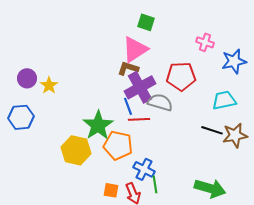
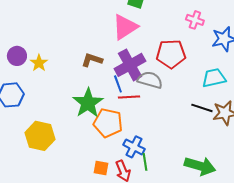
brown L-shape: (128, 68) -> (92, 60), moved
yellow hexagon: (76, 150) -> (40, 136), moved

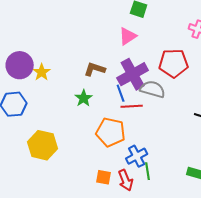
pink triangle: (125, 27) -> (128, 36), size x0.7
purple circle: (17, 56) -> (20, 65), size x1.4
green star: (88, 103) -> (84, 98), moved, size x0.6
blue cross: (134, 147) -> (137, 156), turned 35

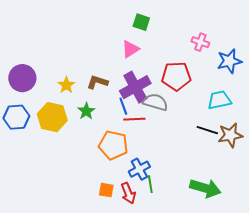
yellow star: (42, 72) -> (66, 85), moved
yellow hexagon: (43, 145) -> (52, 117), moved

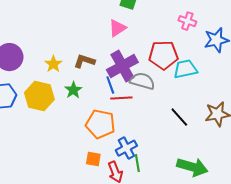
cyan trapezoid: (219, 100) -> (185, 69), moved
black line: (207, 130) -> (179, 117), moved, turned 30
orange square: (106, 190) -> (93, 159), moved

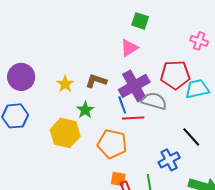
yellow hexagon: (39, 96) -> (65, 133), moved
blue cross: (126, 148) -> (169, 160), moved
orange square: (93, 159) -> (118, 179), moved

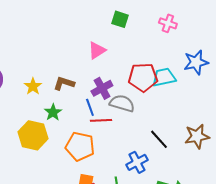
green square: (140, 21) -> (120, 19), moved
pink cross: (199, 41) -> (168, 23), moved
purple cross: (134, 86) -> (102, 88), size x0.7
cyan trapezoid: (197, 89) -> (164, 77), moved

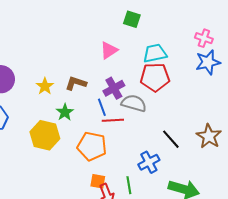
pink cross: (168, 23) -> (204, 38), moved
cyan trapezoid: (164, 77) -> (155, 53), moved
brown star: (197, 136) -> (209, 136), turned -30

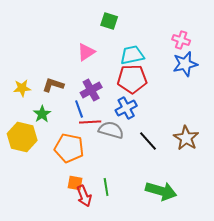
yellow star: (45, 86) -> (22, 88), turned 30
gray semicircle: (134, 103) -> (111, 130), moved
blue cross: (149, 162) -> (126, 108), moved

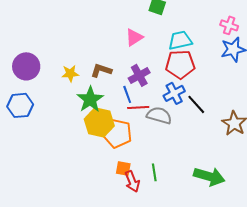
green star: (42, 114) -> (90, 99), size x1.5
yellow hexagon: (22, 137) -> (99, 122), moved
black line: (148, 141) -> (196, 104), moved

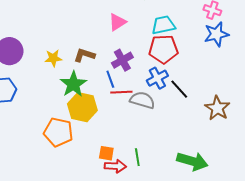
orange pentagon: (117, 133) -> (58, 132), moved
red arrow: (132, 181) -> (115, 166), turned -65

